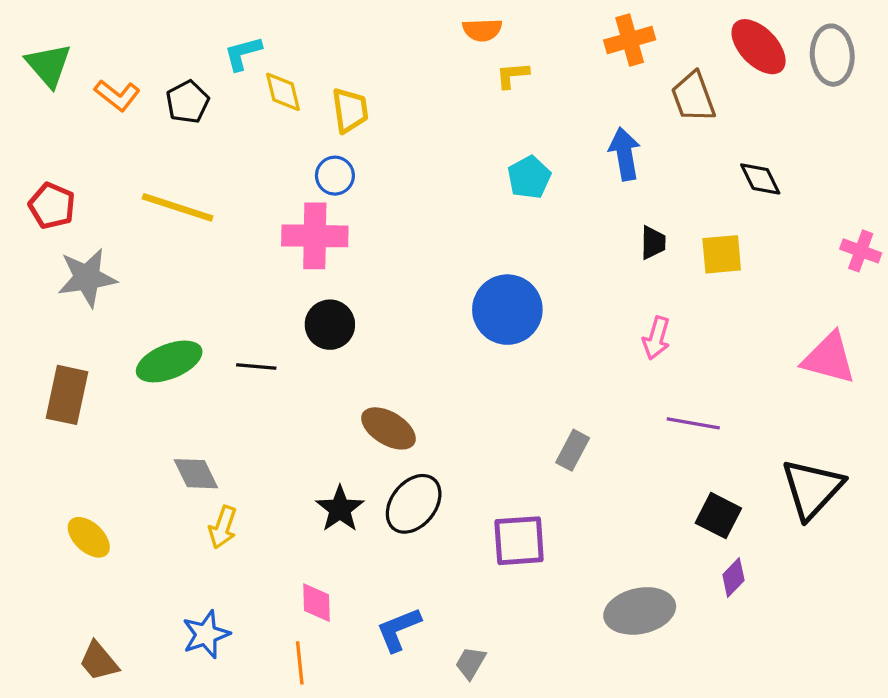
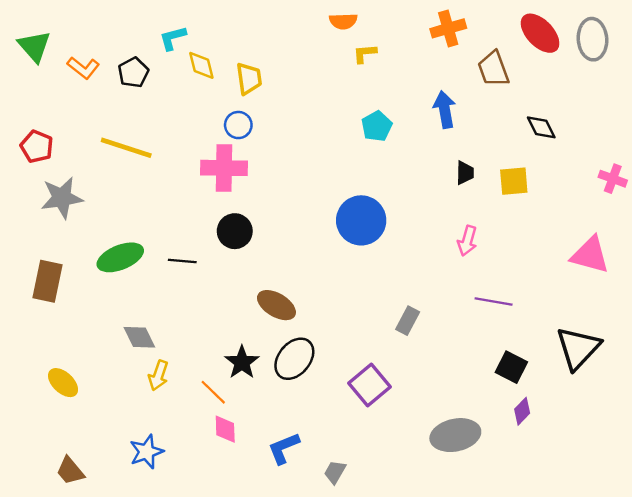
purple square: (519, 541) -> (369, 385), turned -36
orange line: (300, 663) -> (213, 392), moved, turned -40

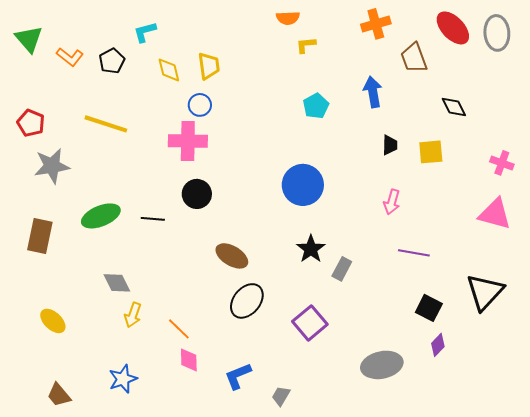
yellow diamond: (201, 65) -> (169, 70), moved
pink cross: (613, 179) -> (502, 163), moved
black star: (242, 362) -> (311, 249), moved

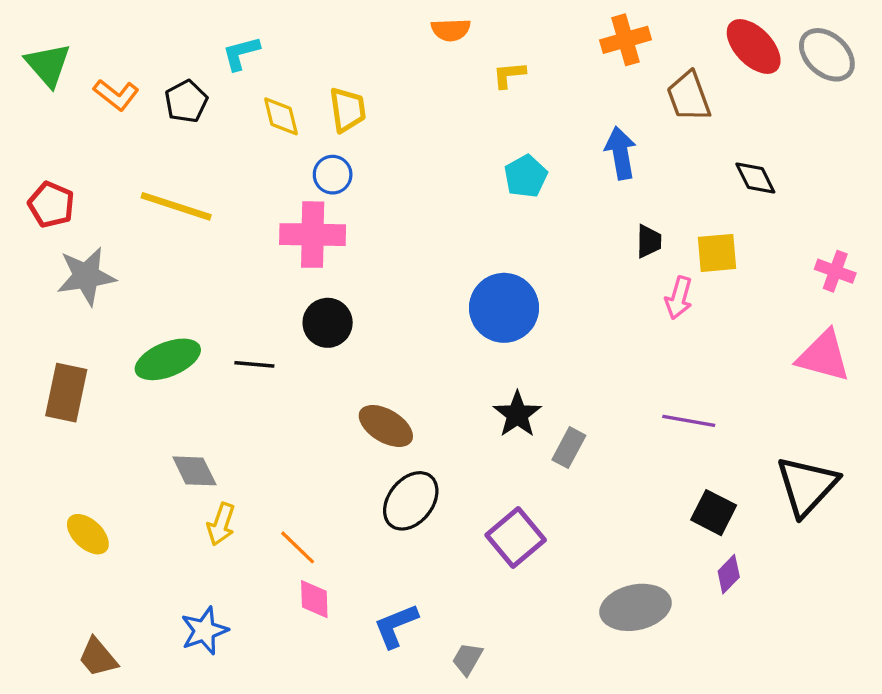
orange semicircle: (288, 18) -> (451, 30), moved
gray ellipse: (497, 33) -> (827, 55), turned -44
pink arrow: (392, 202) -> (679, 298), moved

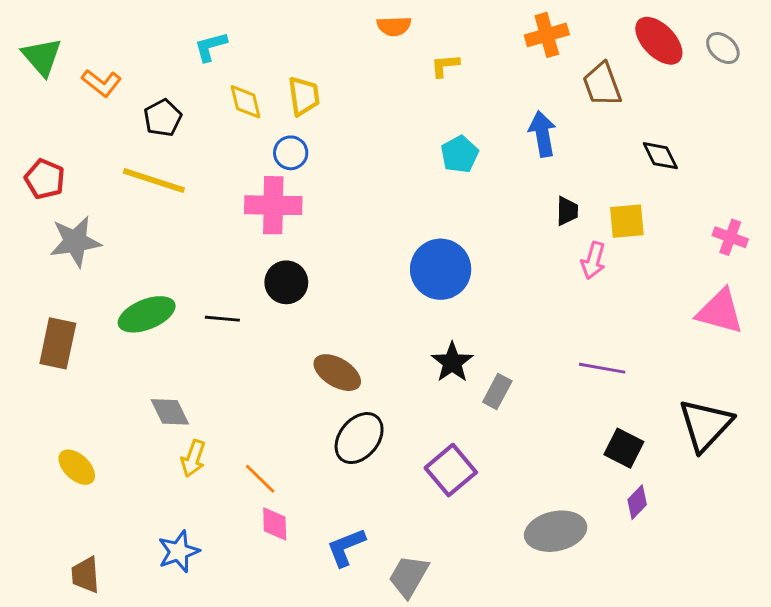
gray ellipse: (827, 55) -> (723, 48), size x0.7
black pentagon: (186, 101) -> (163, 118), moved
brown trapezoid: (98, 657) -> (85, 575), turned 36
gray trapezoid: (467, 659) -> (409, 576), size x1.5

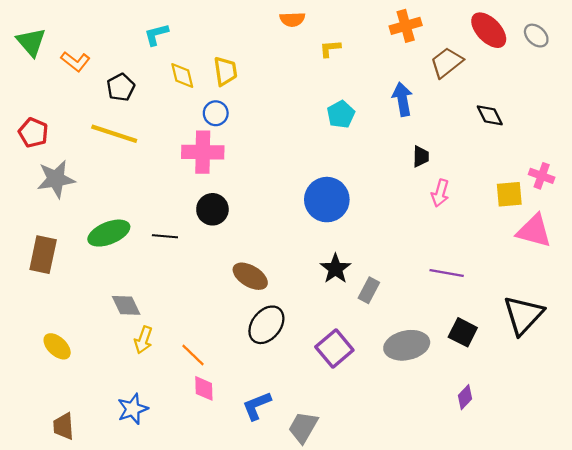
brown trapezoid: (602, 84) -> (447, 63), turned 72
yellow square: (627, 221) -> (509, 194), moved
purple diamond: (637, 502) -> (465, 397), moved
gray ellipse: (556, 531) -> (407, 345), moved

